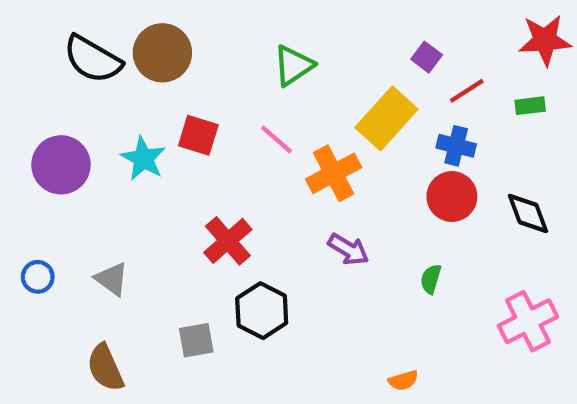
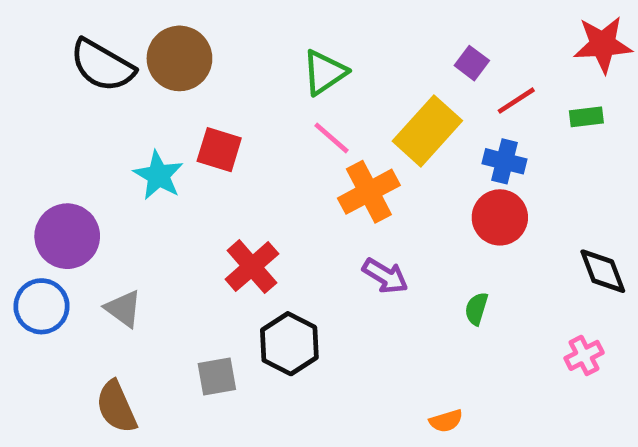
pink line: (277, 139) -> (331, 138), moved
purple circle: (61, 165) -> (67, 236), moved
black diamond: (528, 213) -> (603, 271), moved
blue circle: (38, 277) -> (41, 306), size x1.5
pink cross: (528, 321) -> (584, 355), size x0.6

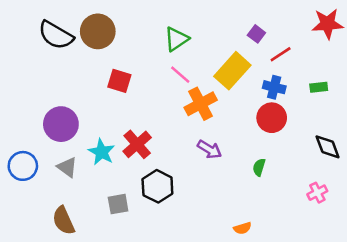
green rectangle: (586, 117) -> (319, 87), moved
cyan star: (158, 175) -> (102, 152), moved
purple circle: (67, 236) -> (61, 124), moved

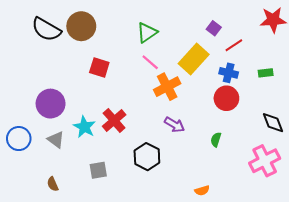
black hexagon: (157, 186) -> (147, 157), moved
pink cross: (317, 193) -> (265, 161), size x1.8
brown semicircle: (63, 221) -> (53, 184), size x0.6

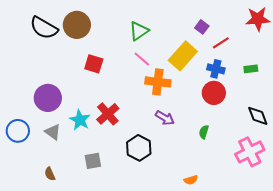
orange cross: (167, 87) -> (158, 82), turned 35

